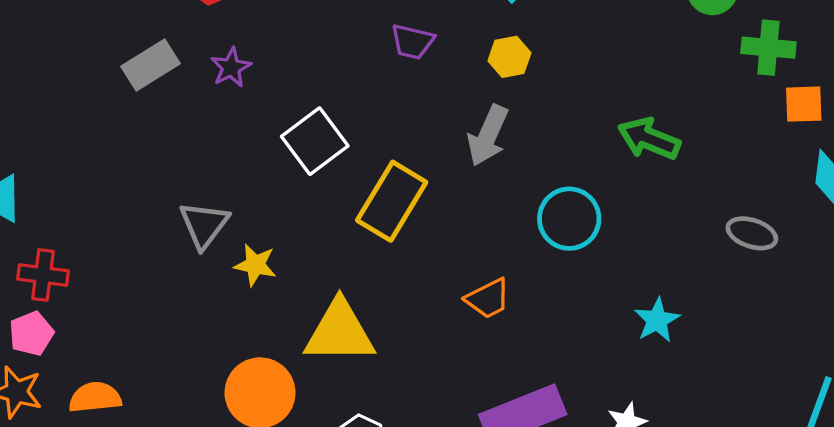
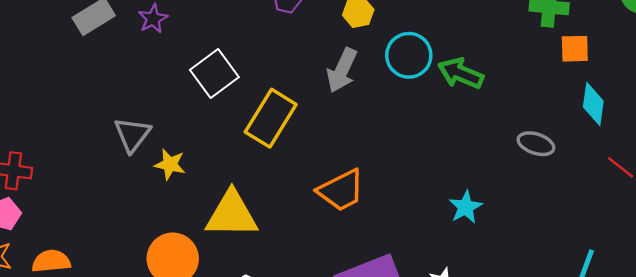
cyan circle: (569, 219) -> (409, 55), moved
orange trapezoid: (488, 299) -> (341, 190), size x1.4

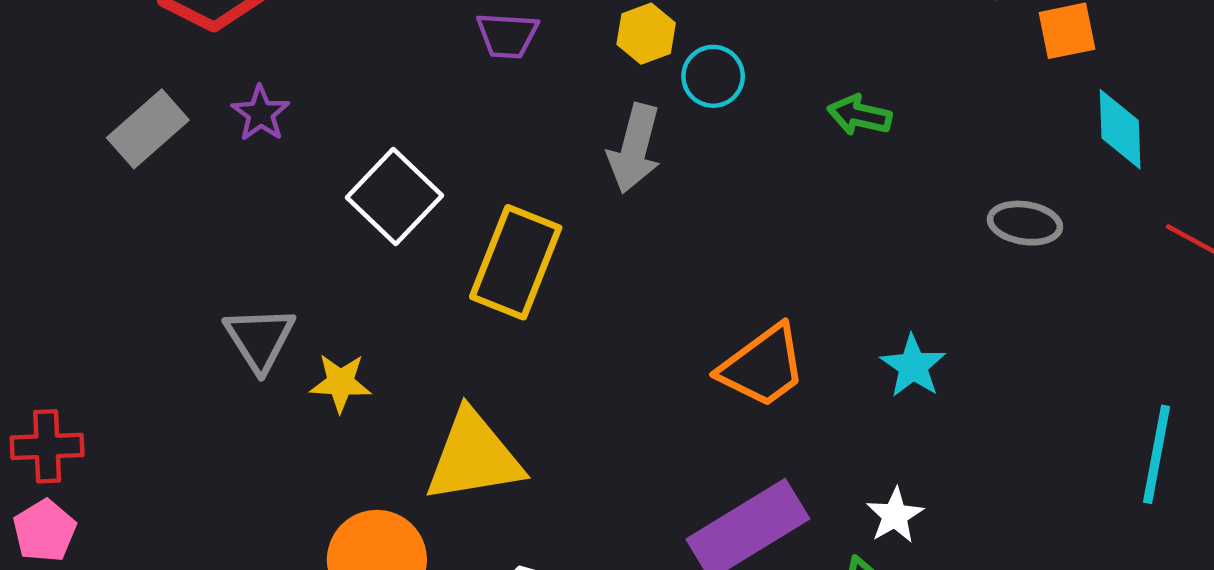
cyan circle: (409, 55) -> (713, 76), moved, size x0.7
green arrow: (461, 73) -> (860, 115), size x0.7
orange trapezoid: (341, 190) -> (763, 366), moved

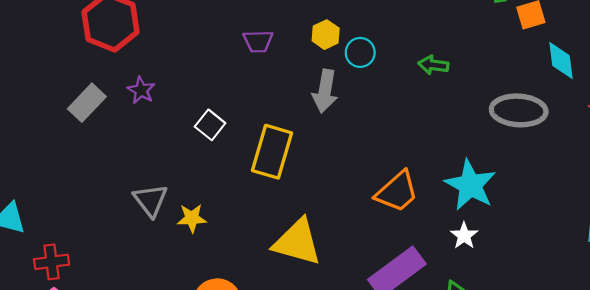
white square: (394, 196) -> (210, 125), size x0.7
gray ellipse: (1025, 223) -> (519, 110), size x1.6
cyan star: (913, 366) -> (470, 185), size x1.6
yellow triangle: (474, 457) -> (297, 242), moved, turned 30
white star: (895, 515) -> (464, 236), moved

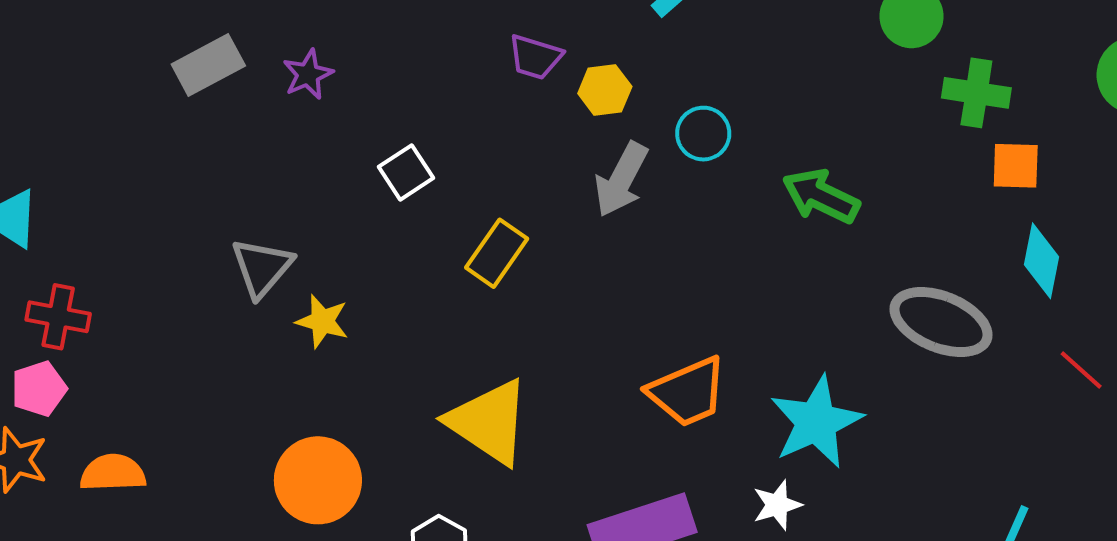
yellow hexagon: (326, 35) -> (605, 90), moved
green arrow: (433, 65) -> (821, 196), size x1.4
yellow rectangle: (272, 152) -> (497, 253), size x0.7

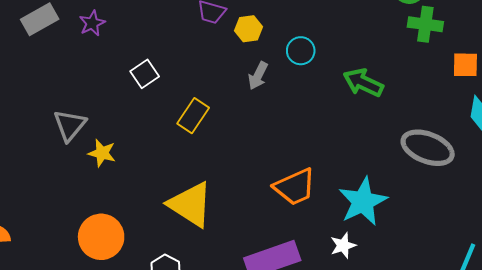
green cross: (976, 93) -> (425, 24), moved
gray arrow: (621, 180) -> (258, 76), size x0.7

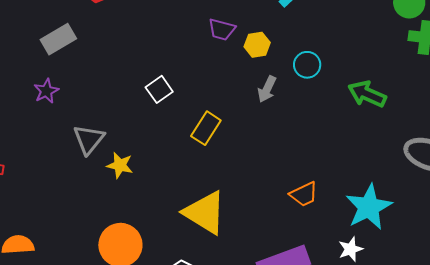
purple star: (92, 23) -> (46, 91), moved
orange trapezoid: (295, 187) -> (304, 194), size x0.7

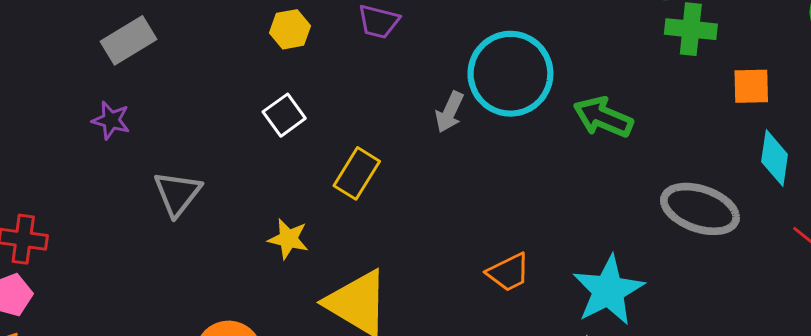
yellow hexagon: (257, 45) -> (290, 29), moved
cyan circle: (307, 65) -> (510, 74), size x2.0
purple star: (46, 91) -> (111, 120), turned -30
yellow star: (120, 165) -> (288, 239), moved

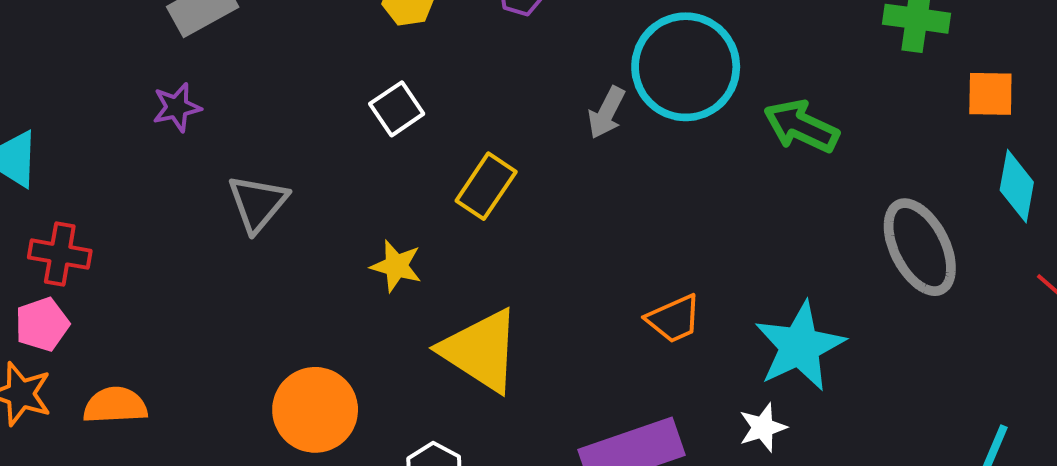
purple star: (111, 120) -> (177, 107), turned -30
gray ellipse: (700, 209) -> (920, 247), turned 42

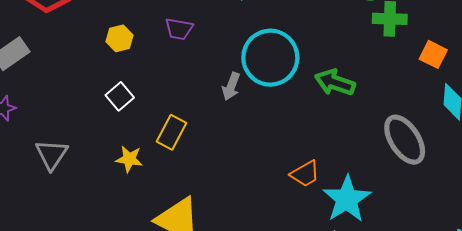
orange square: (990, 94) -> (433, 54), turned 32
yellow star: (396, 266) -> (129, 159), moved
orange trapezoid: (674, 319) -> (305, 174), moved

